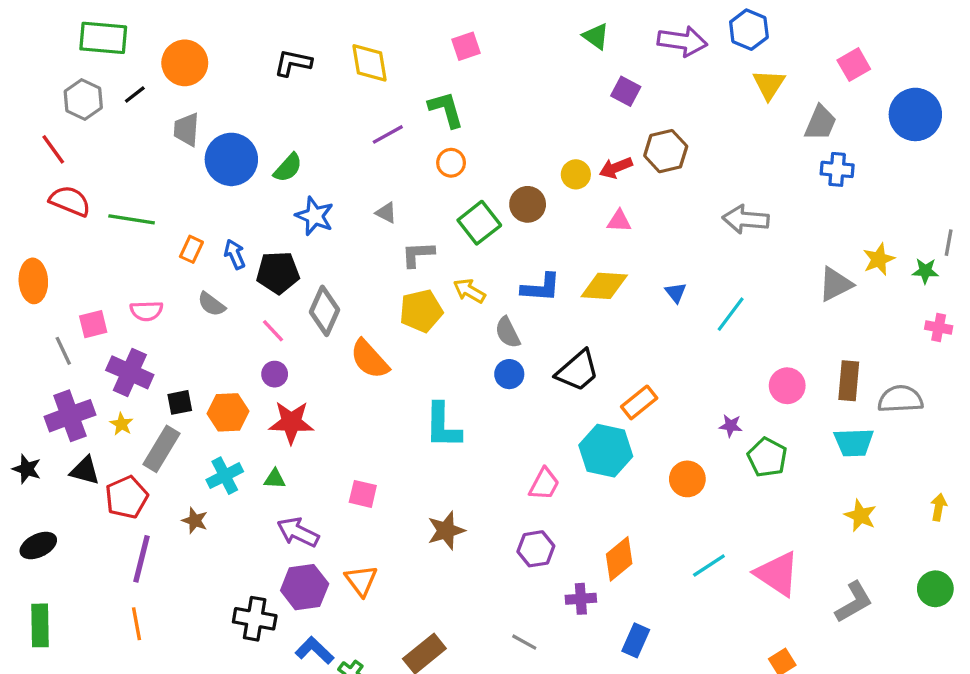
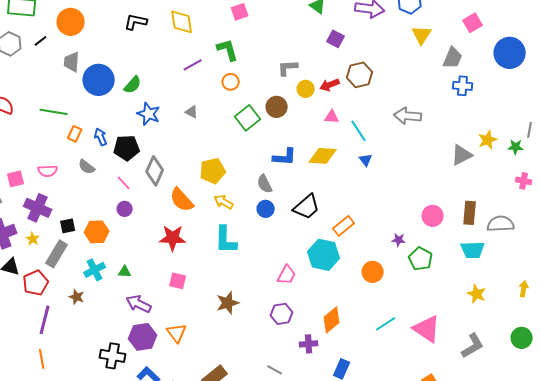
green line: (132, 219) -> (54, 112), moved
gray L-shape: (418, 254) -> (288, 68), moved
yellow arrow: (469, 291) -> (224, 202), moved
cyan line: (731, 314) -> (359, 131), moved, turned -70
red star: (291, 422) -> (173, 238), moved

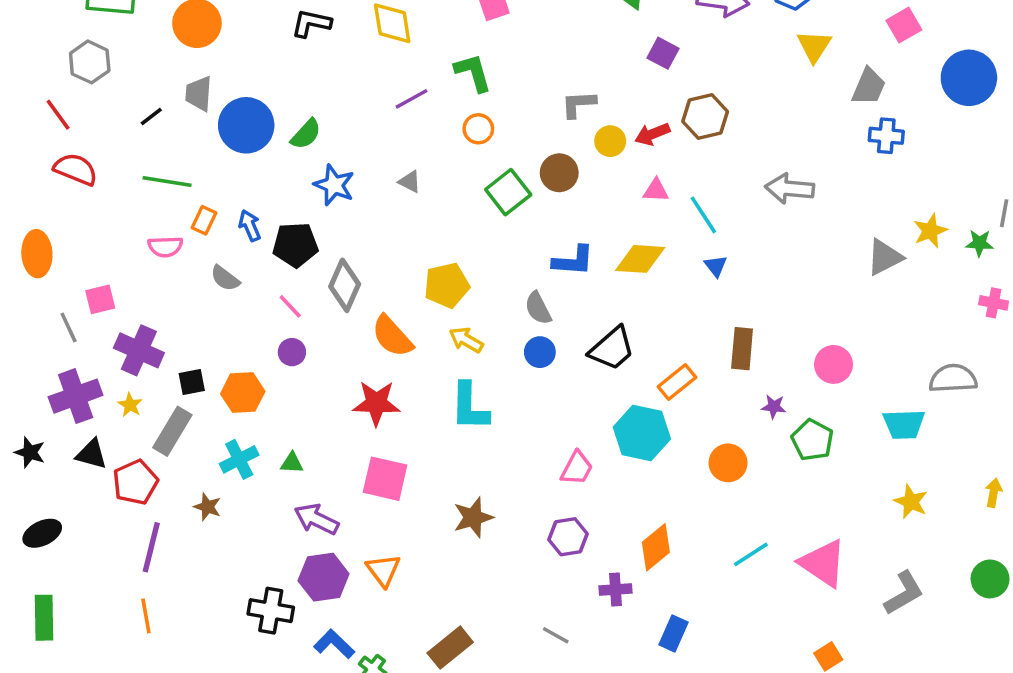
black line: (41, 41) -> (151, 116), moved
pink semicircle: (48, 171) -> (165, 247), moved
brown rectangle: (470, 213) -> (742, 349), moved
pink square: (178, 281) -> (385, 479), size x1.5

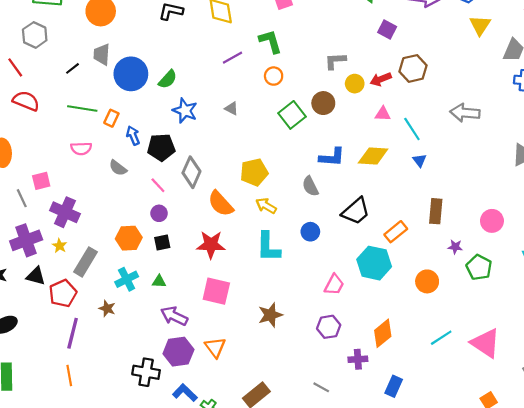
orange rectangle: (204, 220) -> (111, 118), moved
blue circle: (540, 352) -> (310, 232), moved
black square: (192, 382) -> (162, 243), moved

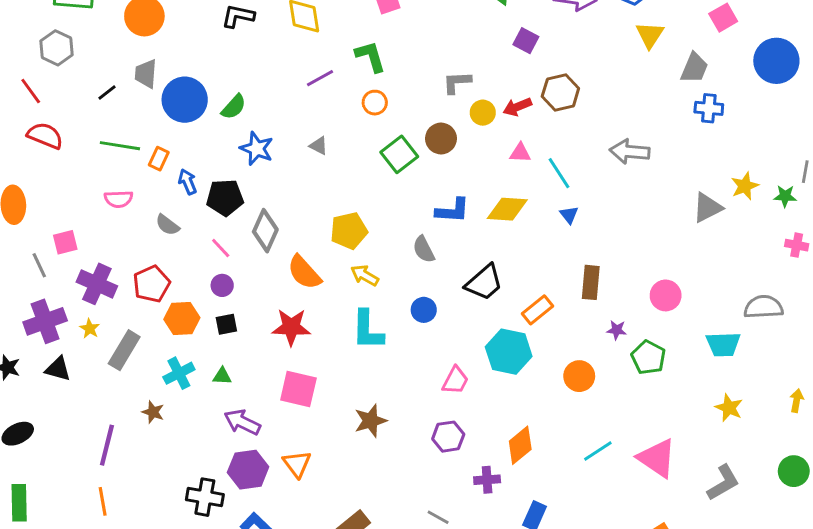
red pentagon: (63, 293) -> (152, 284), moved

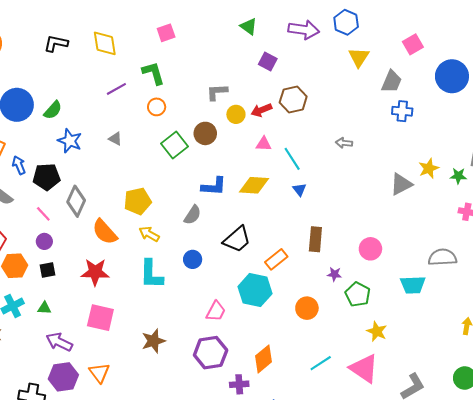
gray arrow: (630, 151) -> (344, 143), size x0.6
gray semicircle: (424, 249) -> (193, 215), turned -120
yellow star: (729, 408) -> (377, 331), moved
purple hexagon: (448, 437) -> (211, 353), size x1.4

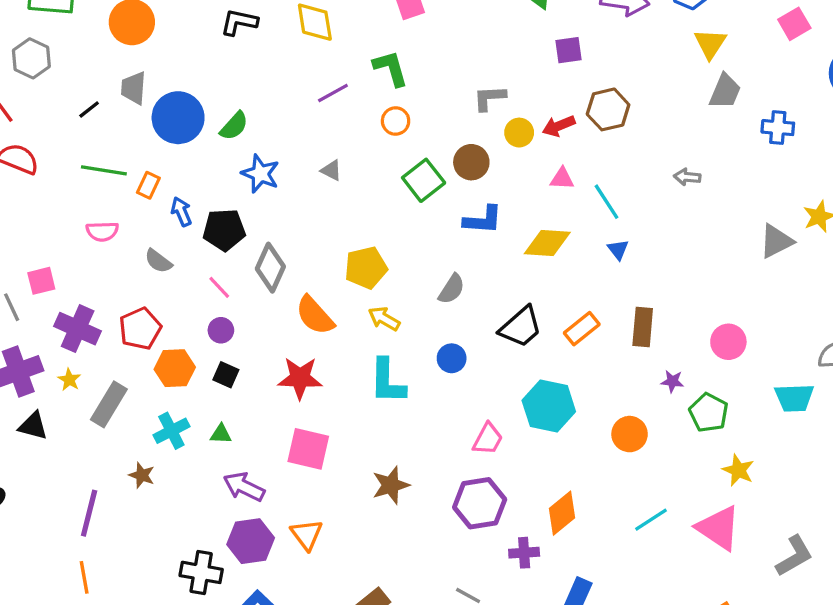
purple square: (268, 61) -> (569, 50), turned -36
gray trapezoid: (392, 82) -> (725, 91), moved
blue L-shape: (214, 186) -> (483, 220), moved
orange rectangle: (276, 259) -> (582, 329), moved
black square: (48, 270) -> (226, 375), turned 35

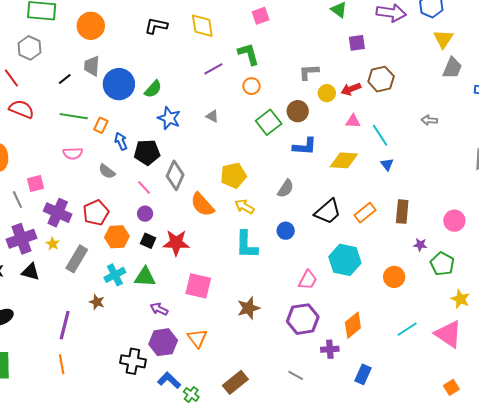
red star: (300, 378) -> (176, 243), moved
green triangle: (221, 434) -> (145, 277), size x1.6
purple arrow: (244, 487) -> (159, 309), size x0.7

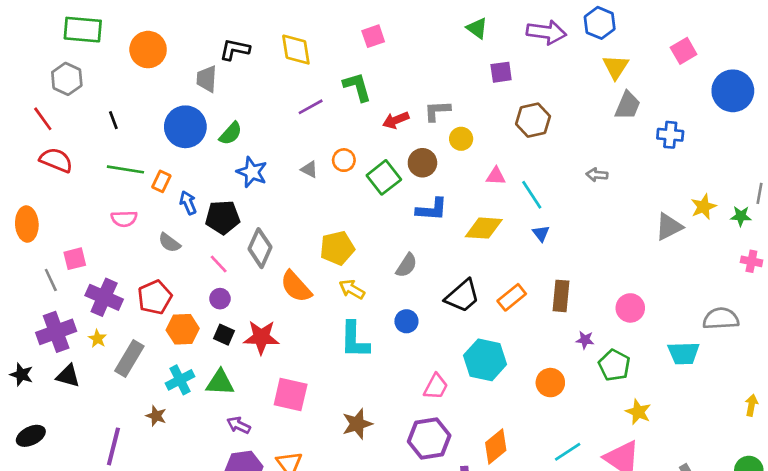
gray trapezoid: (92, 66) -> (207, 79), moved
black line: (65, 79) -> (113, 120), turned -72
orange circle: (251, 86) -> (344, 160), moved
red arrow: (351, 89) -> (396, 120), moved

